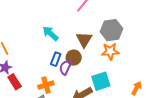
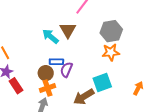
brown triangle: (84, 40) -> (68, 30), moved
brown circle: (74, 58) -> (46, 73), moved
blue rectangle: (56, 59) -> (56, 62), turned 72

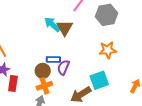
gray hexagon: (111, 31) -> (107, 15), moved
cyan arrow: (50, 36) -> (52, 24), moved
red rectangle: (16, 86) -> (13, 83), turned 42

